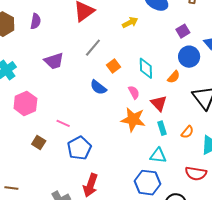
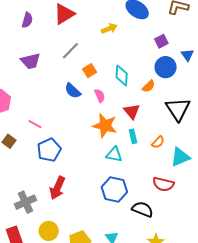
purple semicircle: (36, 21) -> (27, 20), moved
pink semicircle: (134, 92) -> (100, 96), moved
cyan triangle: (158, 156) -> (114, 155), moved

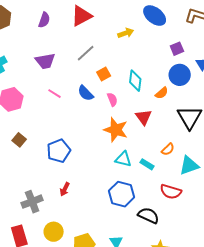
pink line: (35, 124) -> (55, 94), moved
cyan rectangle: (133, 136) -> (147, 164), moved, turned -48
red arrow: (57, 188) -> (65, 189), size x0.6

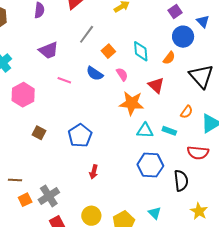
gray cross: (32, 202) -> (49, 196), moved
black semicircle: (148, 215) -> (181, 181), turned 70

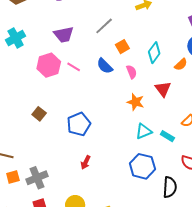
cyan diamond: (141, 51) -> (154, 53), turned 30
pink hexagon: (23, 95) -> (49, 65), moved
orange star: (132, 103) -> (136, 102), size x0.7
cyan triangle: (145, 130) -> (144, 131), turned -36

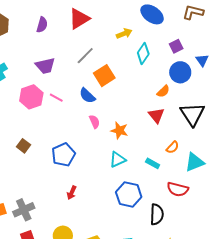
orange square: (122, 47) -> (104, 76), size x1.5
cyan diamond: (154, 53) -> (143, 53), moved
pink semicircle: (132, 72) -> (94, 122), moved
red triangle: (163, 89) -> (156, 115), moved
cyan triangle: (144, 131) -> (118, 160), moved

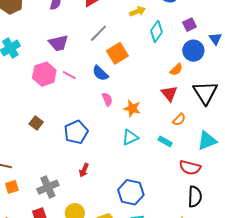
orange semicircle: (173, 147) -> (179, 120), moved
blue hexagon: (129, 194) -> (131, 192), moved
gray cross: (24, 210) -> (48, 187), moved
black semicircle: (157, 214) -> (195, 197), moved

